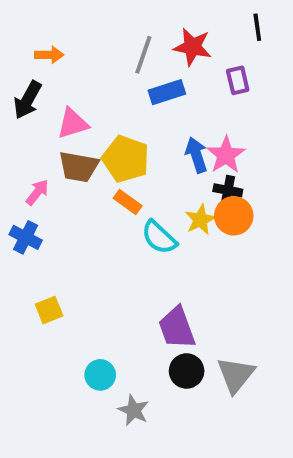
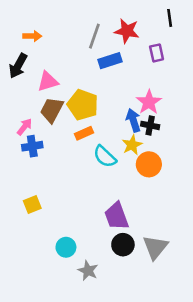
blue arrow: (196, 155) -> (133, 120), moved
brown trapezoid: (79, 167) -> (52, 110), turned 108
orange rectangle: (128, 202) -> (84, 133), turned -60
orange circle: (234, 216) -> (149, 164), moved
blue cross: (26, 237) -> (32, 146), moved, turned -36

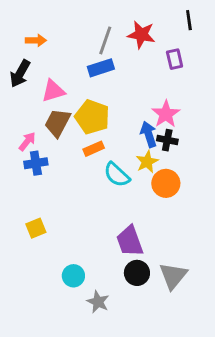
blue rectangle: (110, 61) -> (101, 68), moved

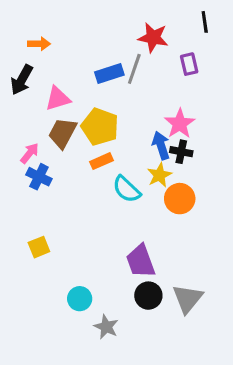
gray line: (105, 40) -> (134, 69), moved
blue cross: (36, 163) -> (39, 177), turned 35

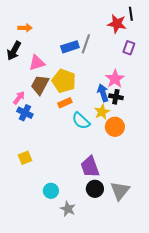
red star: (153, 38) -> (117, 24), moved
purple rectangle: (189, 64) -> (129, 48), moved, turned 32

